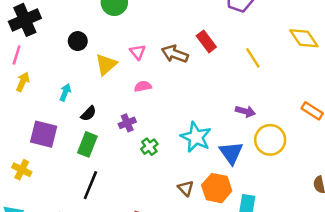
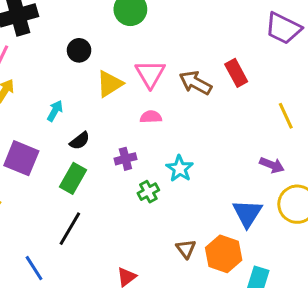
pink triangle: (138, 52) -> (150, 74), size x1.5
yellow line: (253, 58) -> (286, 116), moved
cyan star: (196, 137) -> (180, 169), moved, size x0.7

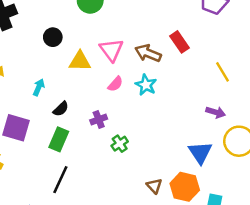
yellow triangle: (110, 84) -> (80, 61), turned 40
pink semicircle: (151, 117) -> (115, 84), turned 140
cyan star: (180, 169) -> (146, 85), moved

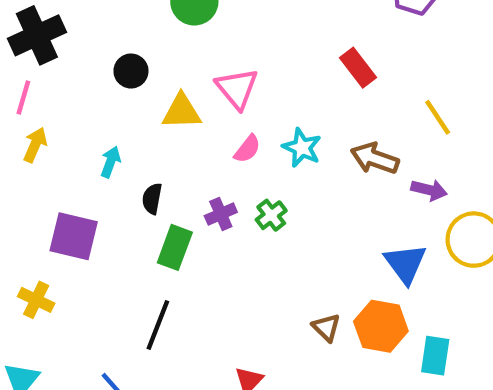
brown arrow: (148, 53) -> (375, 158), moved
black semicircle: (61, 109) -> (152, 199), turned 147
green rectangle: (59, 139) -> (175, 247), moved
green cross: (120, 144) -> (271, 215), moved

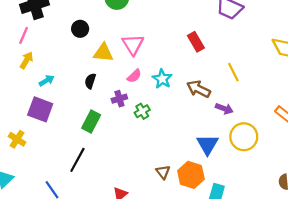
cyan arrow: (110, 162) -> (47, 81), moved, turned 32
black semicircle: (152, 199) -> (90, 81), moved
purple cross: (221, 214) -> (119, 99), moved

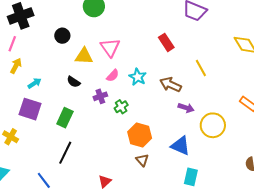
black semicircle: (90, 81) -> (74, 82), turned -72
purple arrow: (224, 109) -> (186, 108), moved
green rectangle: (91, 121) -> (65, 118), moved
blue triangle: (207, 145) -> (180, 146), moved, turned -35
orange hexagon: (191, 175) -> (140, 135), moved

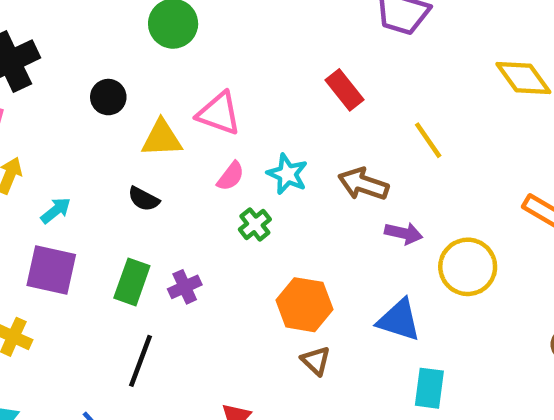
pink triangle: (110, 47) -> (219, 113), turned -30
purple cross: (100, 96) -> (185, 287), moved
green cross: (121, 107) -> (255, 224), moved

